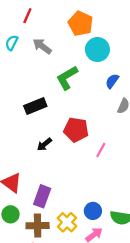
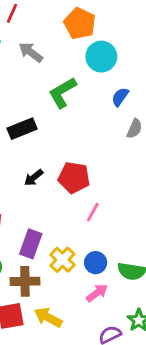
red pentagon: (76, 130) -> (74, 178), moved
pink line: (101, 150) -> (93, 212), moved
yellow cross: (67, 222) -> (62, 260), moved

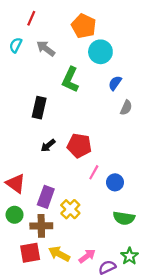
green L-shape: (62, 93) -> (70, 80), turned -35
black rectangle: (22, 129) -> (39, 108), turned -55
blue circle: (96, 263) -> (115, 182), moved
pink arrow: (97, 293) -> (87, 256), moved

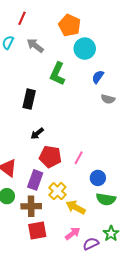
gray semicircle: (126, 108) -> (108, 99), turned 80
red pentagon: (79, 146) -> (50, 157), moved
blue circle: (115, 182) -> (98, 178), moved
red square: (30, 253) -> (37, 231), moved
yellow arrow: (59, 254) -> (76, 207), moved

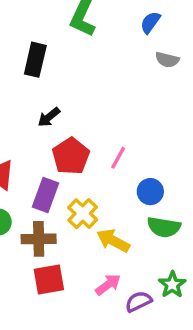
red pentagon: (50, 157) -> (71, 156), turned 30

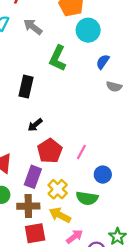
green semicircle: (164, 227) -> (87, 198), moved
yellow arrow: (113, 241) -> (60, 215), moved

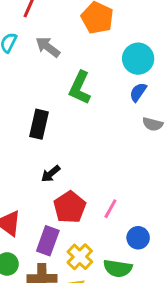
cyan circle: (88, 30) -> (138, 59), moved

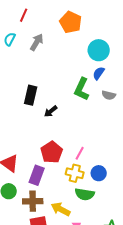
gray arrow: (48, 47) -> (37, 42), turned 84
green L-shape: (80, 88) -> (82, 89), moved
black arrow: (51, 174) -> (51, 111), moved
yellow cross: (80, 257) -> (75, 173), moved, turned -30

